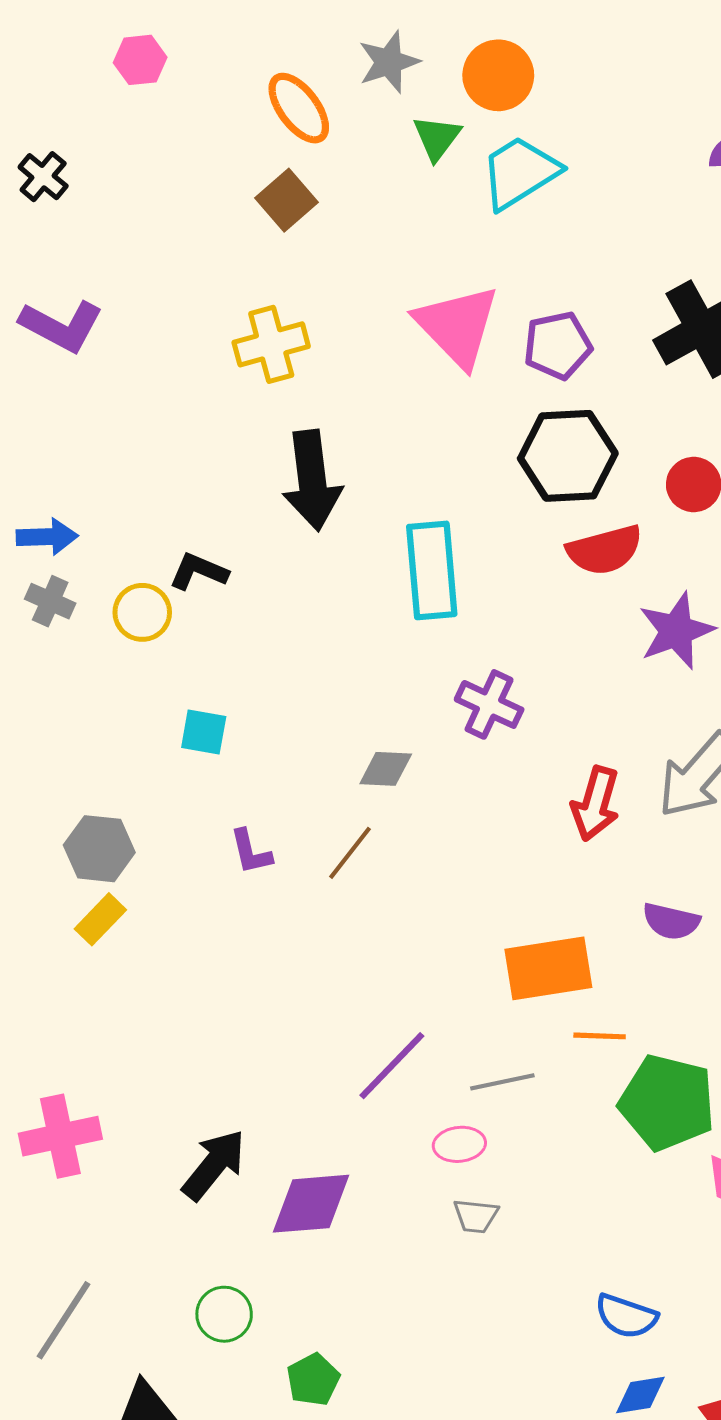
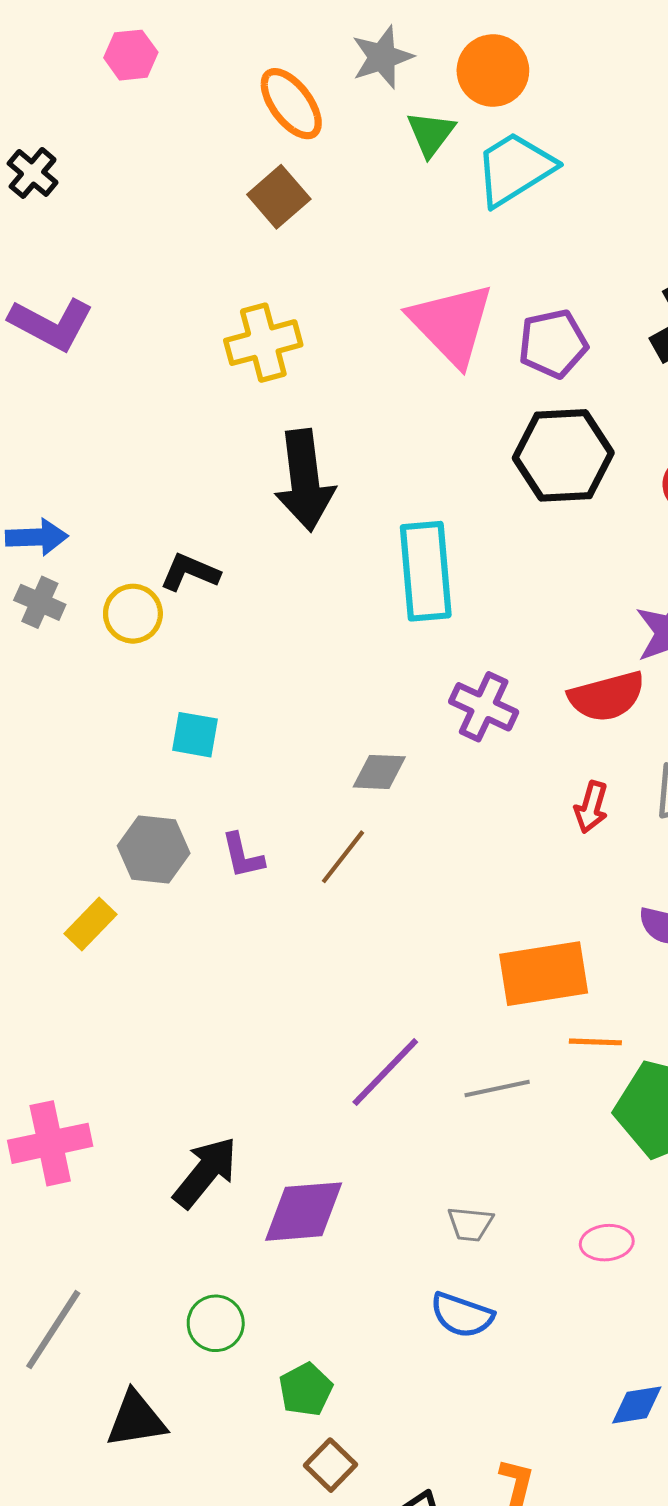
red semicircle: (605, 550) -> (607, 696), moved
red arrow: (595, 804) -> (591, 807), size x0.7
gray hexagon: (99, 849) -> (154, 850), moved
pink ellipse: (459, 1144) -> (607, 1243), moved
blue semicircle: (626, 1316) -> (462, 1315), moved

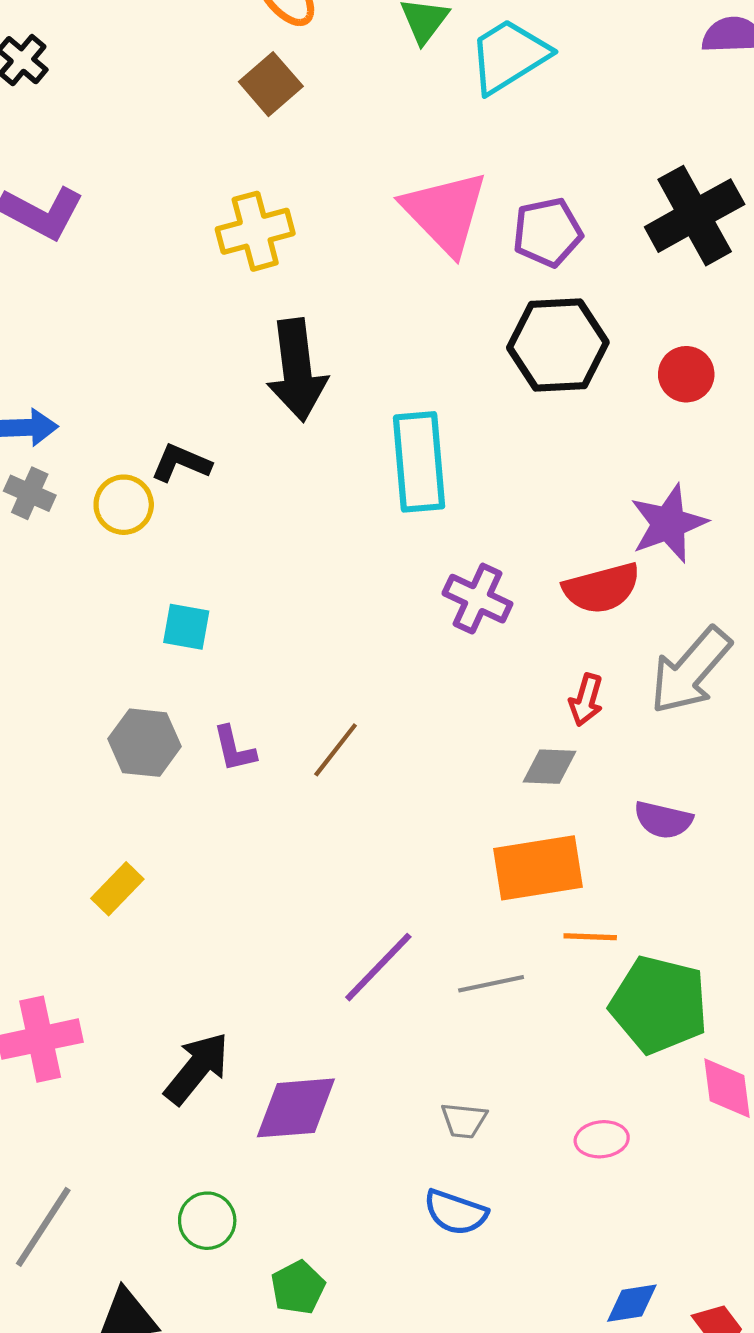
gray diamond: (379, 772) -> (549, 767), moved
yellow rectangle: (91, 924) -> (117, 889), moved

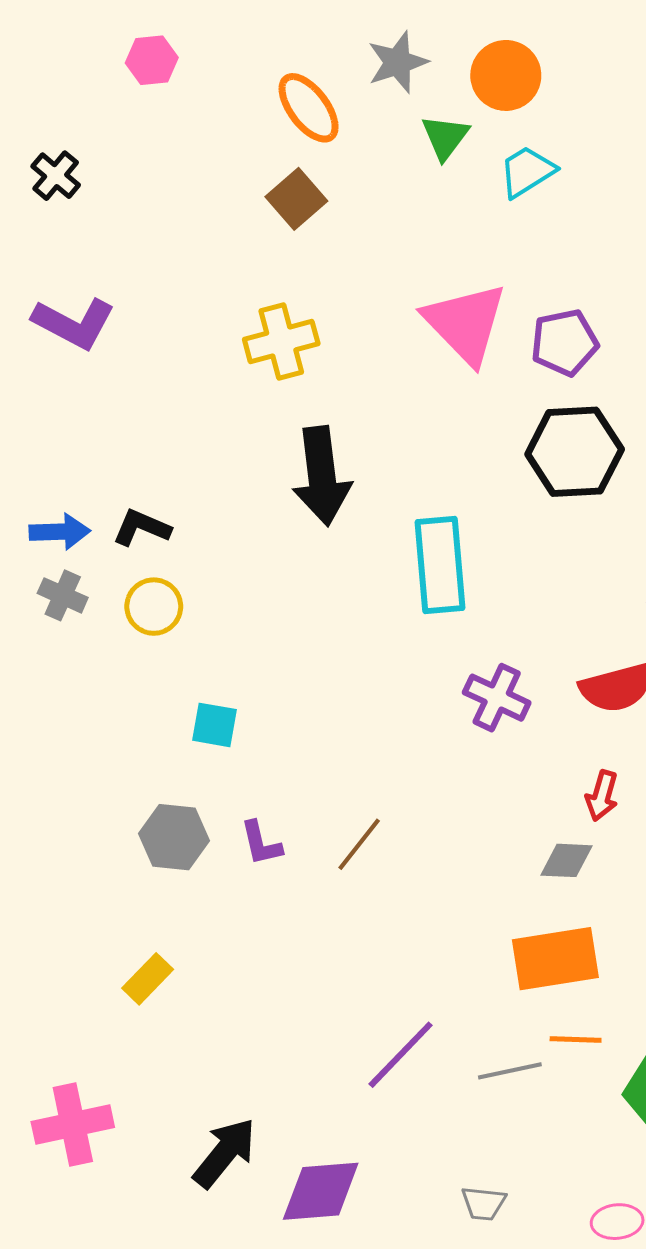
cyan trapezoid: (509, 56) -> (527, 172), size x0.7
black L-shape: (181, 463) -> (142, 528), moved
orange line: (590, 937) -> (576, 1039), moved

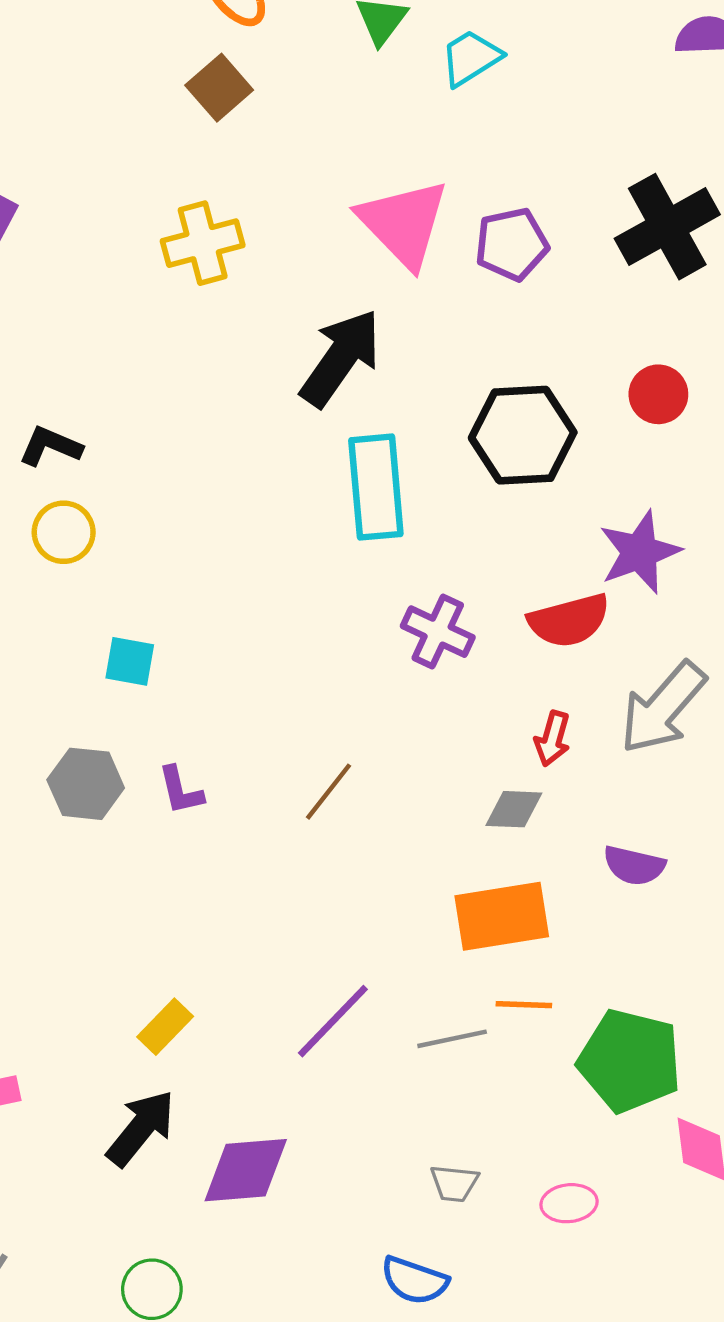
black hexagon: (575, 452) -> (523, 435), moved
black arrow: (322, 476) -> (341, 358), moved, turned -138
brown line: (359, 844) -> (328, 792), moved
yellow rectangle: (148, 979) -> (165, 1027), moved
gray trapezoid: (484, 1203) -> (454, 1183), moved

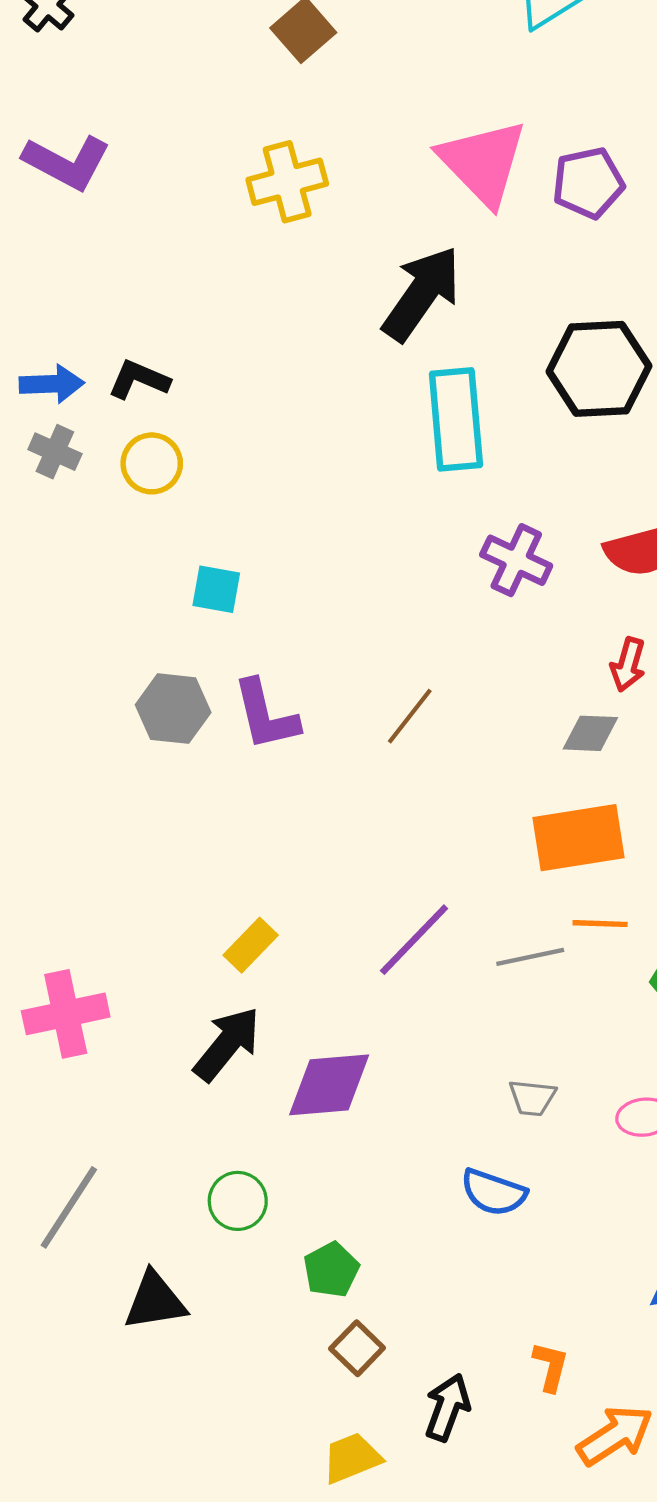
purple L-shape: (181, 790) -> (266, 715), size x1.5

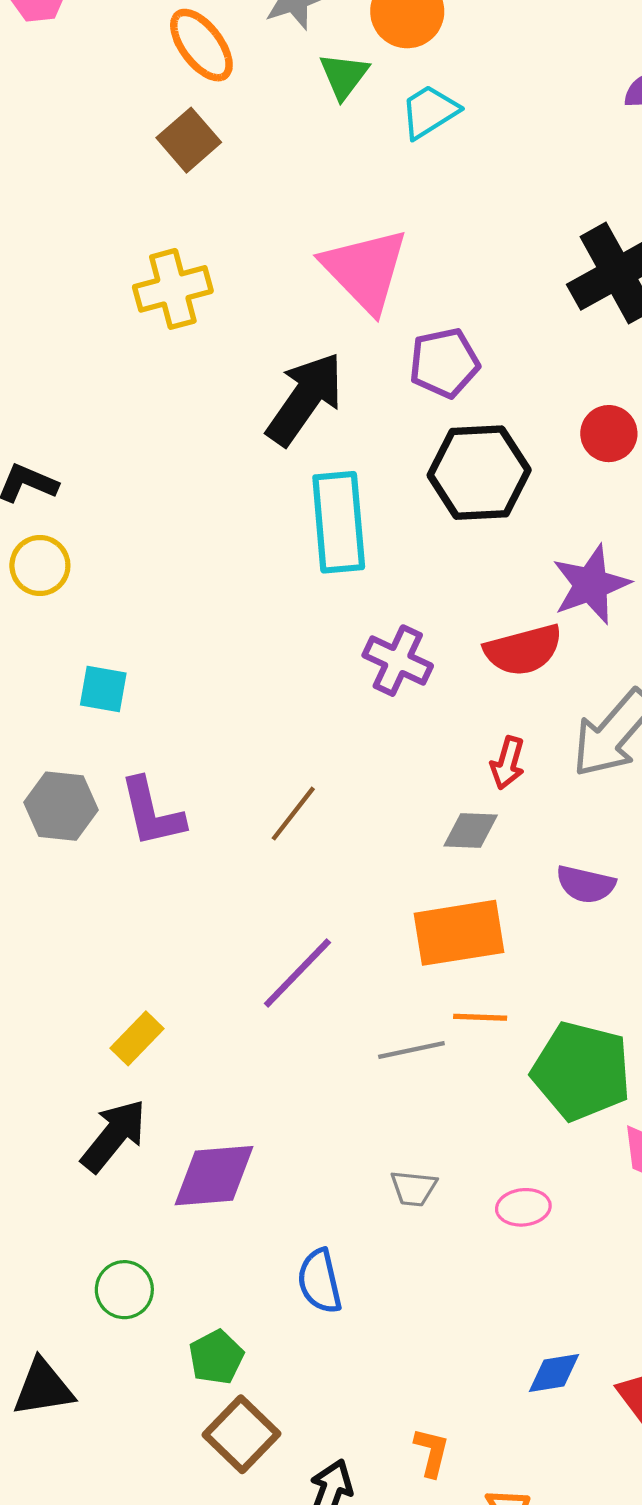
purple pentagon: (588, 183) -> (444, 363), moved
purple line: (414, 940) -> (297, 973), moved
blue semicircle: (494, 1192) -> (320, 1281), moved, turned 58
brown square: (357, 1348) -> (242, 1434), size x1.4

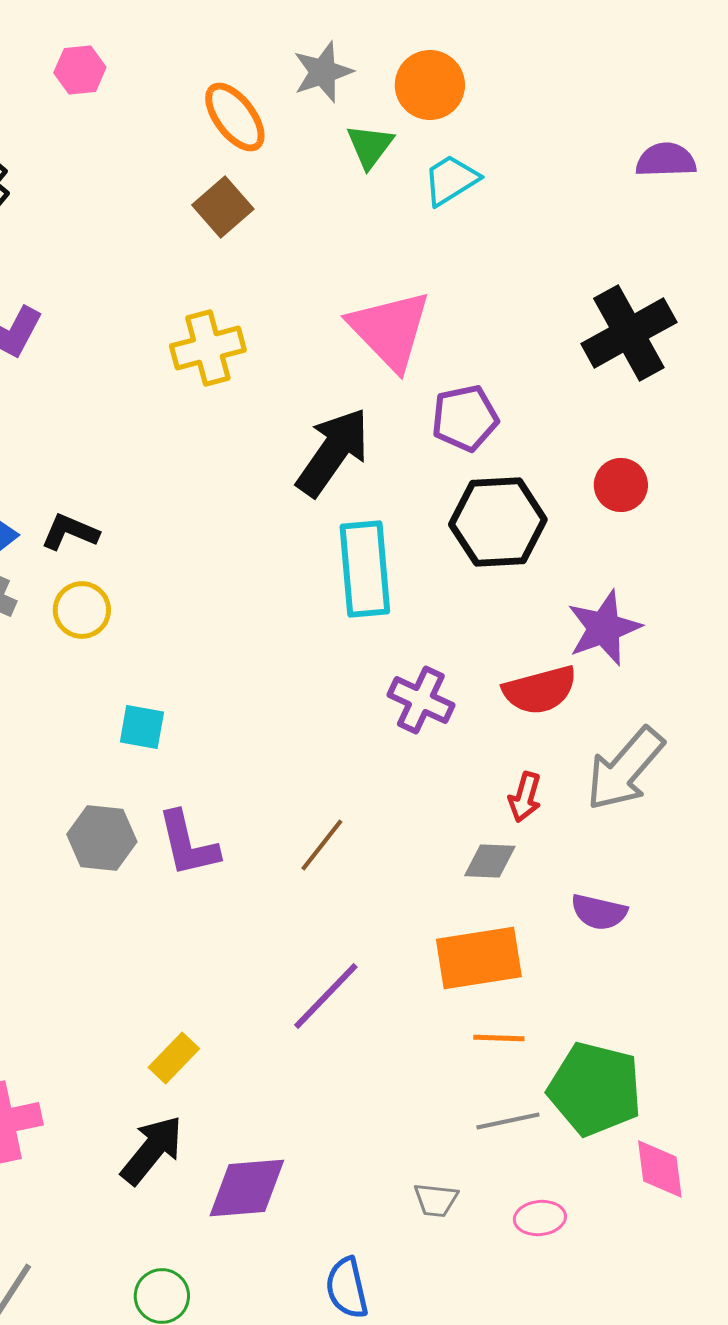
gray line: (411, 1050) -> (508, 1121), moved

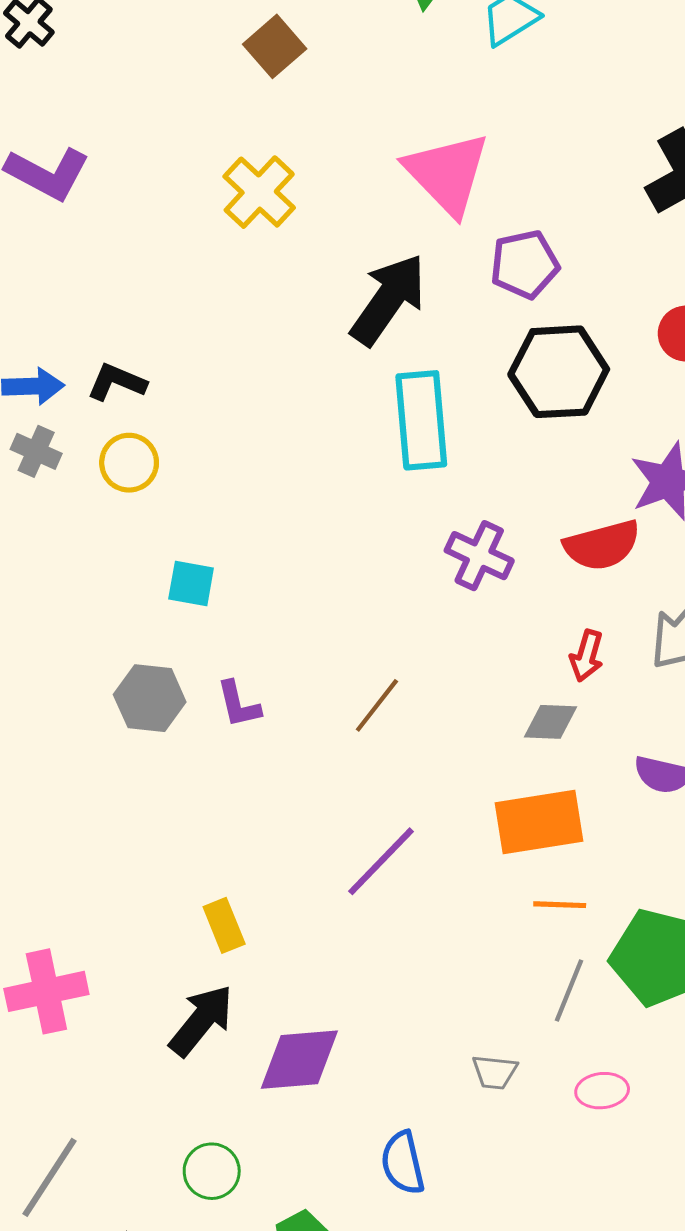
yellow cross: (208, 348) -> (259, 192), turned -32
purple L-shape: (188, 844) -> (239, 704), size x0.7
yellow rectangle: (174, 1058) -> (224, 925), turned -66
gray line: (508, 1121) -> (569, 990), turned -56

